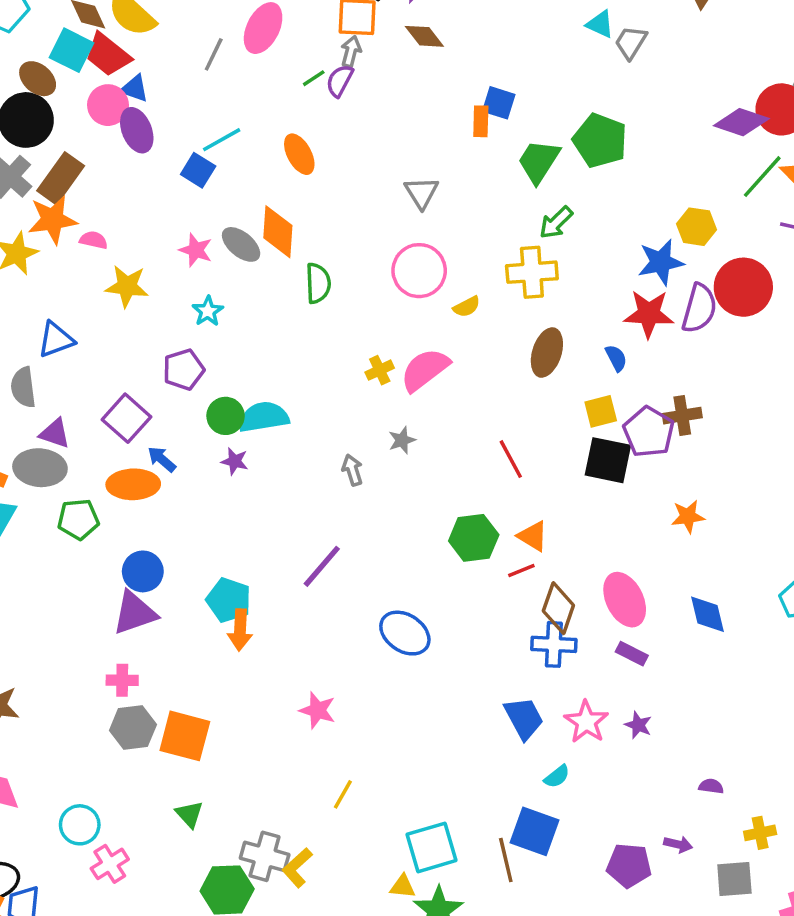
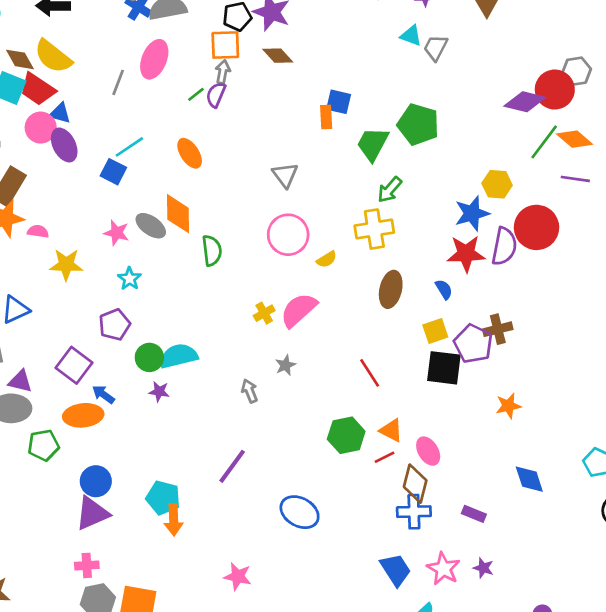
pink ellipse: (625, 600) -> (428, 451), moved, size x0.7

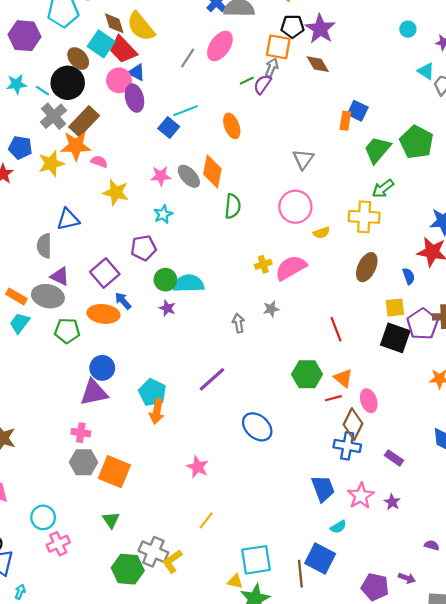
pink star: (116, 233) -> (161, 176), turned -30

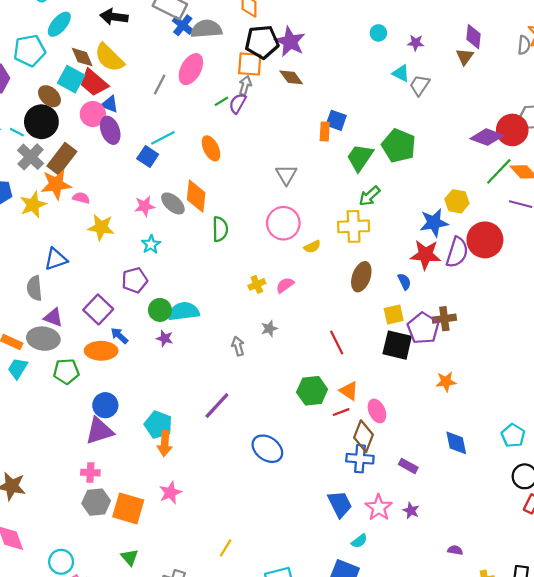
black pentagon: (292, 26) -> (262, 42), size x1.4
pink semicircle: (291, 268) -> (285, 285), size x0.6
pink star: (198, 467) -> (170, 493), moved, turned 30

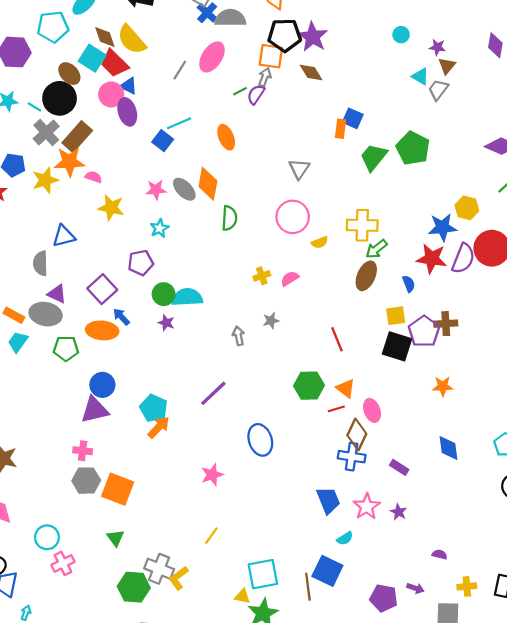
brown triangle: (465, 57) -> (447, 66), moved
green arrow: (370, 196) -> (376, 249), moved
orange arrow: (165, 444) -> (159, 427), turned -145
blue ellipse: (267, 449) -> (260, 440), turned 32
pink star: (170, 493) -> (212, 475), moved

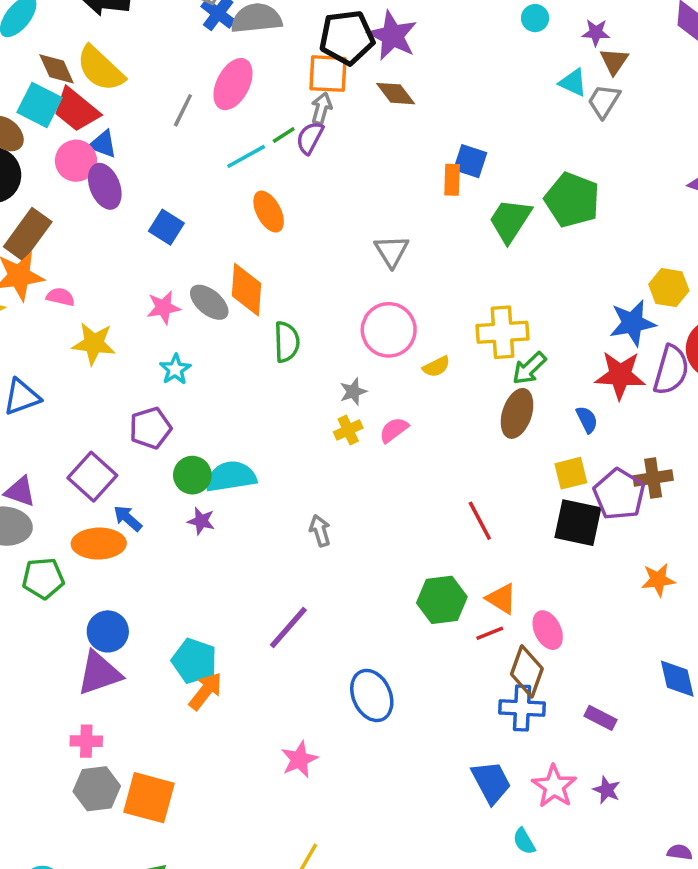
cyan line: (179, 123) -> (246, 156), moved
gray star: (271, 321) -> (353, 392), moved
cyan semicircle: (345, 538) -> (524, 841), turned 98

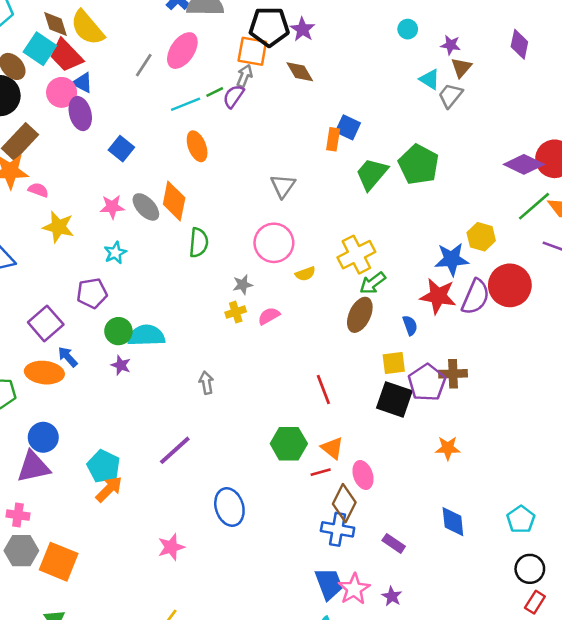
purple star: (392, 36) -> (303, 29), size x0.7
yellow cross: (502, 332) -> (356, 255), turned -30
blue trapezoid: (491, 782) -> (329, 584), moved

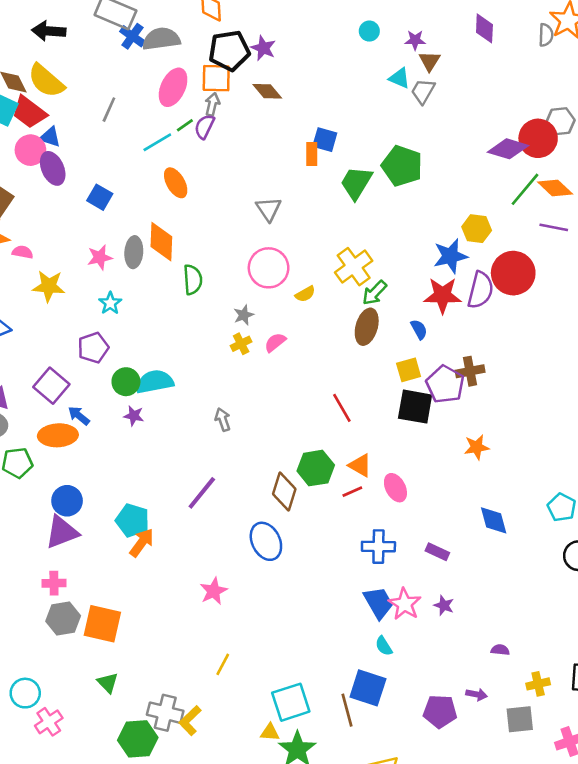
pink ellipse: (182, 51) -> (173, 87), moved
gray ellipse: (146, 207) -> (134, 252), turned 56
brown diamond: (344, 503) -> (284, 492), moved

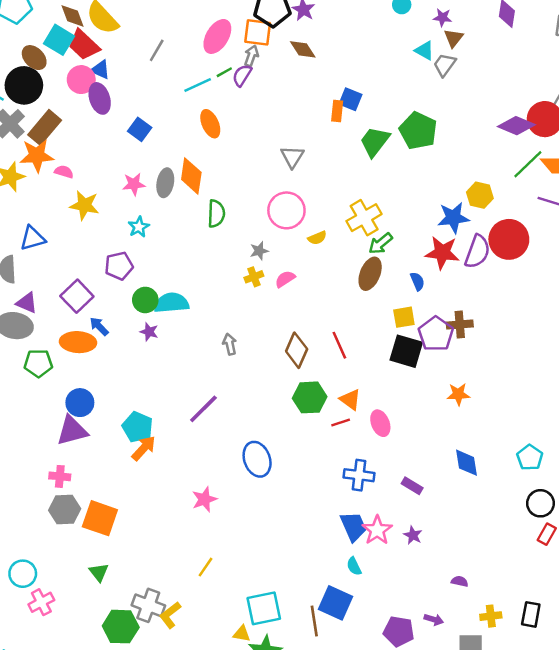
brown diamond: (284, 492) -> (297, 350), moved

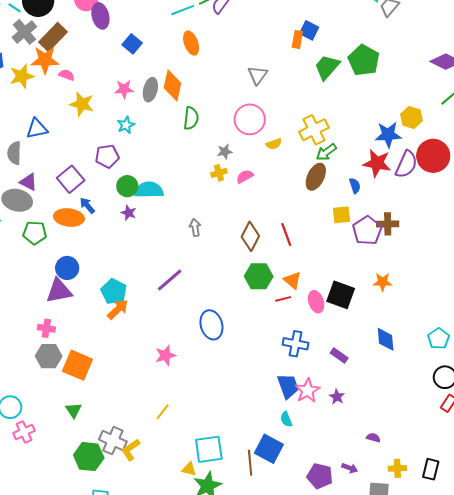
black square: (406, 351) -> (341, 295), moved

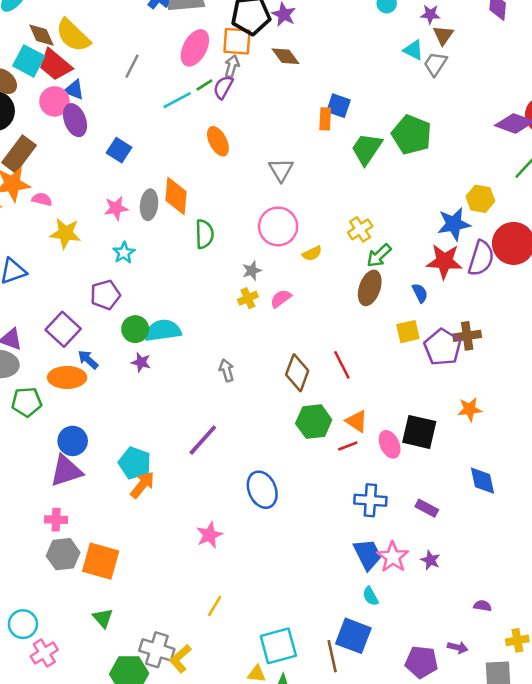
orange ellipse: (191, 43) -> (218, 141), moved
yellow cross: (314, 130) -> (360, 229), size x0.7

